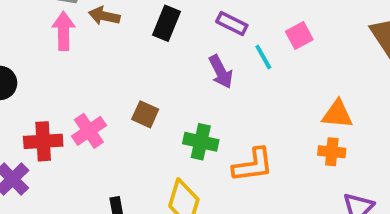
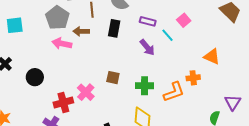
pink arrow: (64, 31) -> (62, 43), turned -66
orange triangle: (337, 114) -> (212, 57), turned 30
orange cross: (332, 152) -> (193, 78), moved

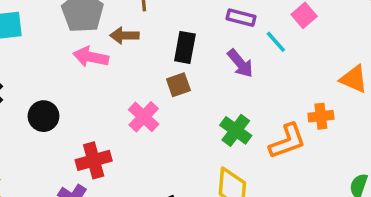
black rectangle: (114, 28) -> (185, 47), moved
brown square: (113, 78) -> (178, 85), moved, turned -32
green cross: (145, 86) -> (236, 130), turned 36
pink cross: (86, 92) -> (144, 117), moved

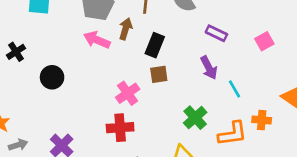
brown arrow: (124, 35) -> (126, 29), turned 95
cyan line: (276, 42) -> (235, 89), moved
black rectangle: (185, 47) -> (155, 45), moved
red cross: (94, 160) -> (120, 128), moved

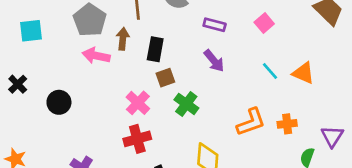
cyan line: (235, 89) -> (270, 71), moved
green cross: (195, 118) -> (186, 104), moved
orange cross: (262, 120) -> (287, 124), moved

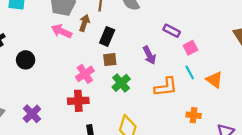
pink square: (264, 23) -> (190, 48), moved
purple rectangle: (215, 25) -> (172, 31), moved
orange L-shape: (251, 122) -> (166, 87), moved

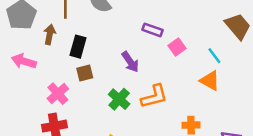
pink arrow: (61, 31) -> (24, 61), moved
cyan line: (190, 72) -> (214, 56), moved
green cross: (121, 83) -> (119, 99), moved

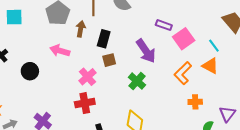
pink square: (177, 47) -> (184, 39), size x1.5
purple arrow: (130, 62) -> (146, 51), size x1.4
orange L-shape: (154, 96) -> (183, 73), moved, turned 150

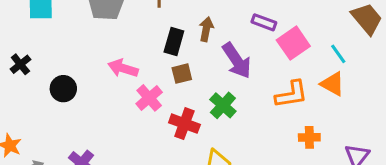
brown arrow: (81, 29) -> (206, 29), moved
pink arrow: (60, 51) -> (123, 68), moved
orange L-shape: (183, 73) -> (291, 94), turned -145
red cross: (85, 103) -> (184, 124), moved, turned 30

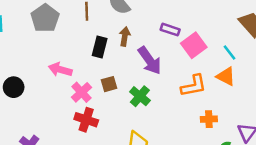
brown square: (182, 74) -> (109, 84), moved
red cross: (184, 124) -> (86, 120), moved

